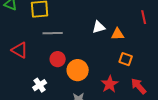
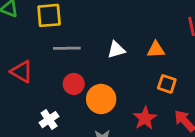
white triangle: (99, 27) -> (116, 50), moved

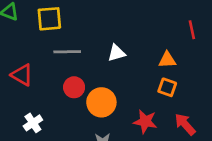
orange triangle: (156, 50) -> (167, 60), moved
red star: (145, 118) -> (145, 122), turned -30
white cross: (49, 120) -> (33, 123), moved

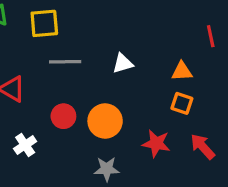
red circle: (74, 87) -> (63, 116), moved

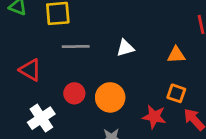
orange square: (182, 103) -> (176, 93), moved
white cross: (25, 145) -> (41, 118), size x1.4

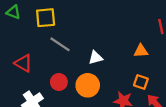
gray line: (76, 46) -> (60, 44), turned 35
white triangle: (125, 48) -> (95, 58), moved

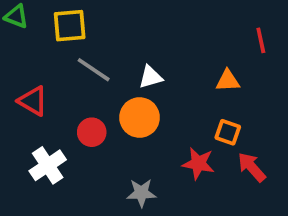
white triangle: (95, 58) -> (151, 77), moved
orange circle: (88, 85) -> (140, 118), moved

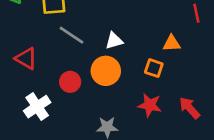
orange square: (228, 132) -> (154, 68), moved

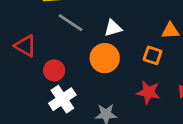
red circle: (70, 82) -> (54, 70), moved
white cross: (37, 107) -> (62, 99), moved

